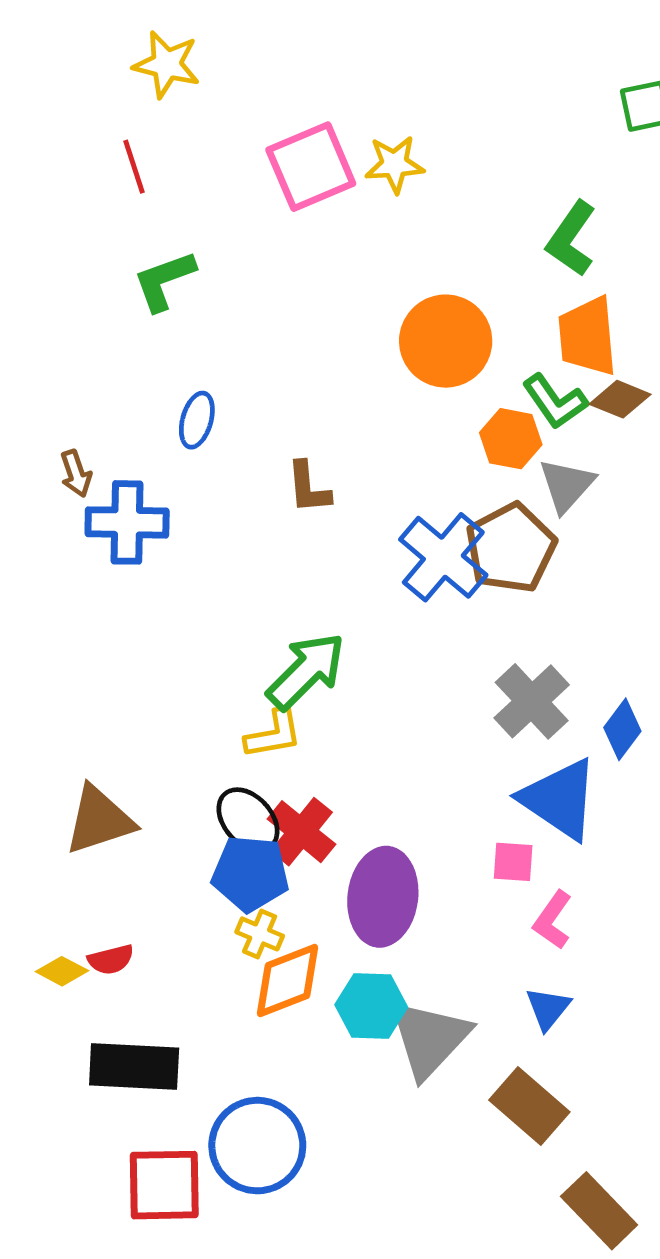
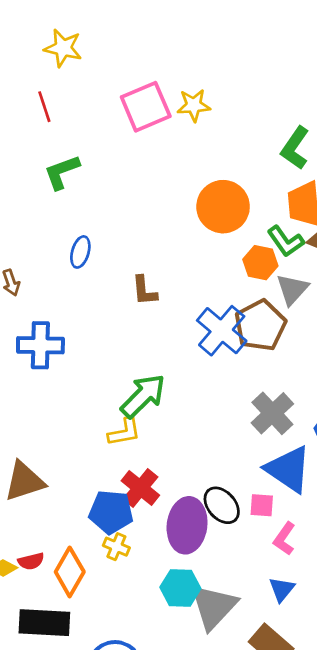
blue cross: (127, 522) -> (40, 345), moved
black ellipse: (248, 820) -> (222, 505), moved
orange diamond: (288, 980) -> (70, 572), moved, turned -39

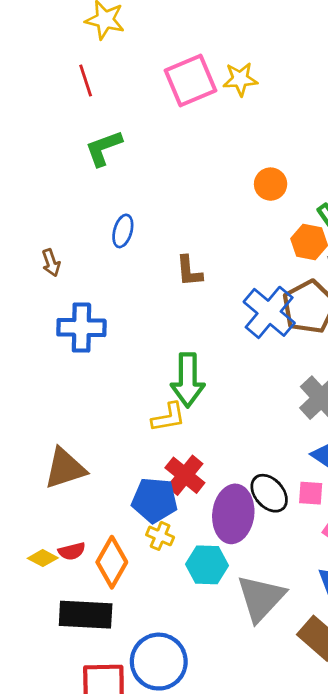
orange circle: (223, 207) -> (271, 184), size x0.6
green arrow: (143, 396) -> (188, 380), turned 135
cyan hexagon: (180, 588) -> (207, 565), moved

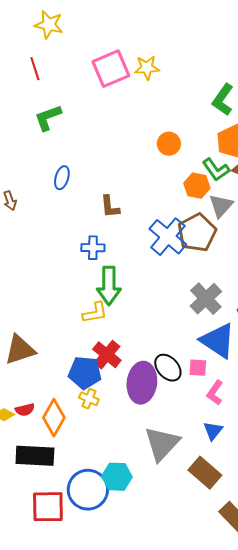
blue cross: (81, 328) -> (93, 248), moved, size x0.7
cyan hexagon: (207, 565) -> (117, 477), moved

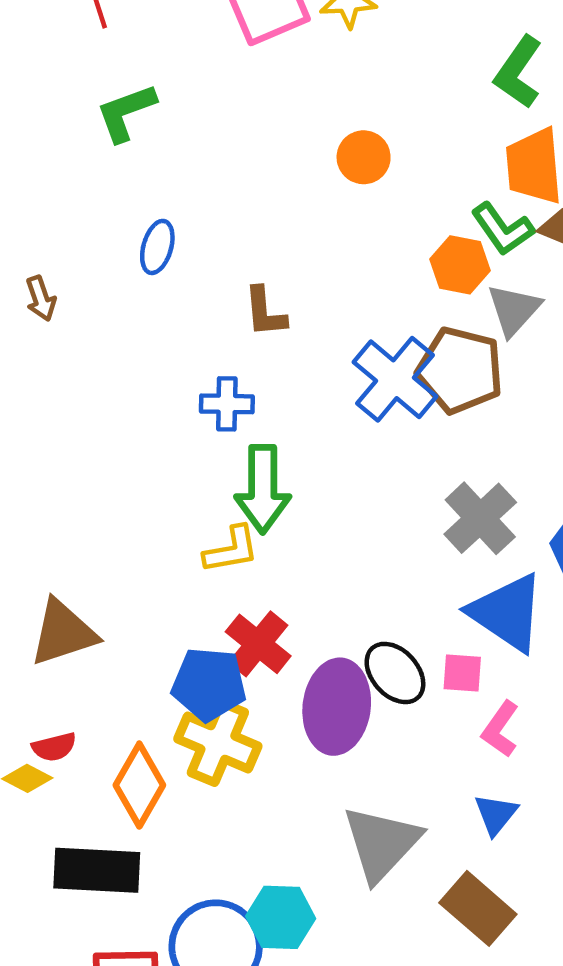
orange circle: (169, 144) -> (364, 157), moved
brown pentagon: (197, 233) -> (460, 370), turned -30
yellow cross: (89, 399) -> (218, 742), size x1.8
red semicircle: (25, 410) -> (54, 747), moved

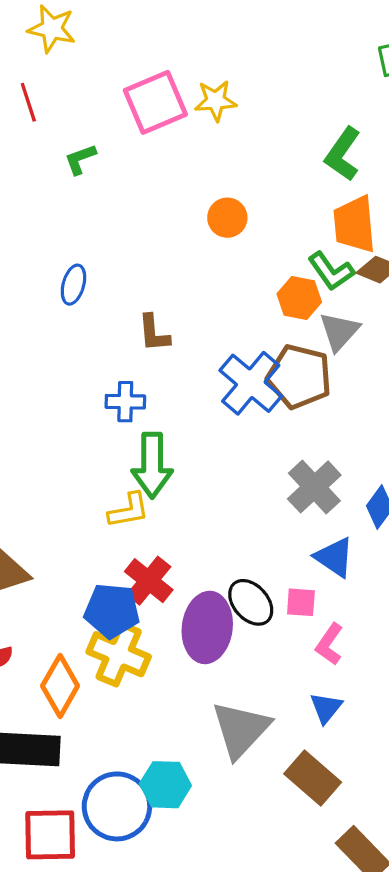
green L-shape: (126, 112) -> (80, 159), moved, size x0.7
blue triangle: (507, 612) -> (334, 557), size x0.7

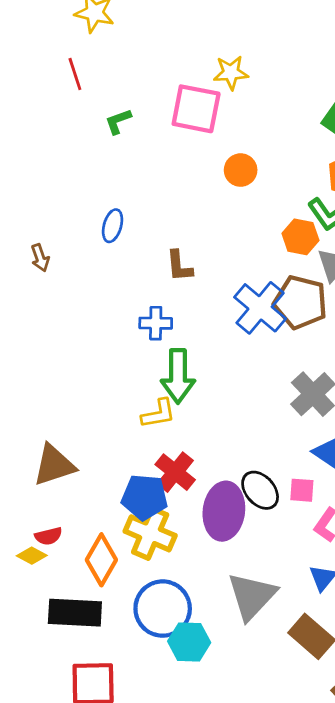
pink square: (155, 102) -> (196, 109), moved, turned 34
blue circle: (117, 806) -> (163, 609), moved

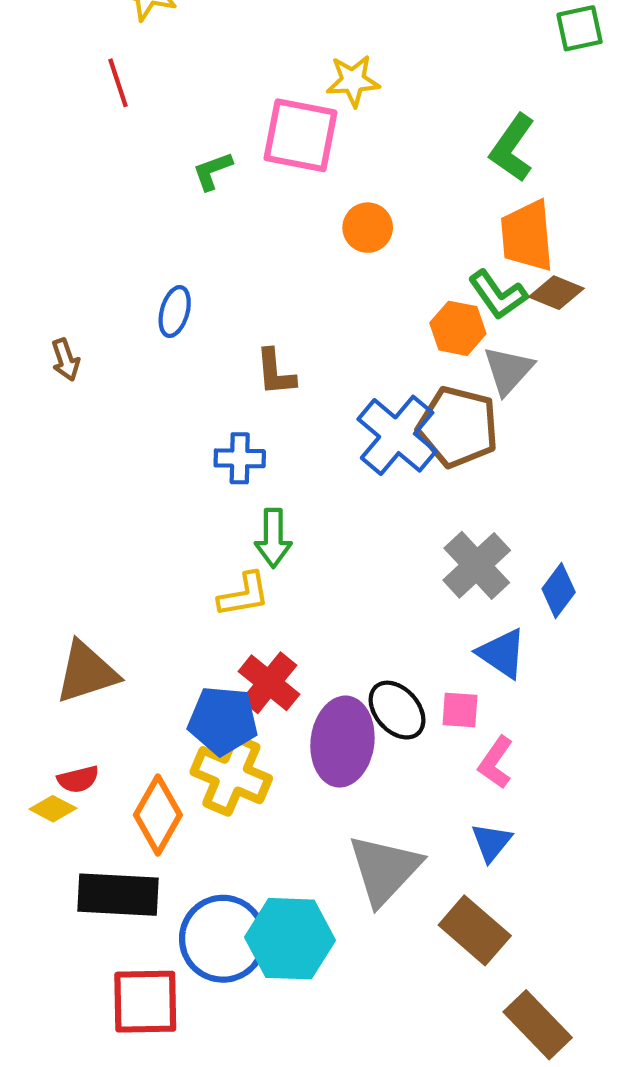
green L-shape: (118, 121) -> (212, 171), moved
green arrow: (178, 376) -> (273, 538), size x0.7
blue circle: (163, 609) -> (223, 939), moved
cyan hexagon: (189, 642) -> (290, 939), size x1.4

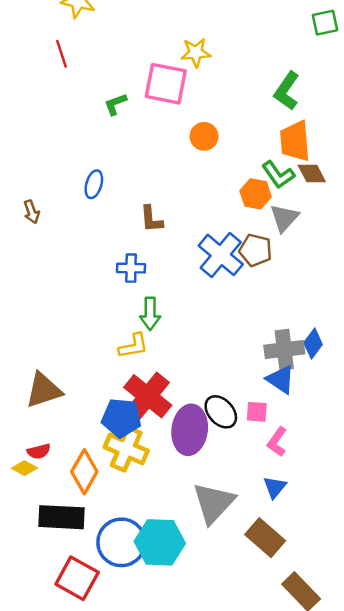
brown diamond: (556, 293) -> (312, 174), turned 40
brown pentagon: (458, 427) -> (256, 250), size x0.7
gray cross: (477, 565) -> (284, 350), moved, turned 36
red cross: (269, 683) -> (148, 396), size x1.4
red square: (145, 1002) -> (77, 578), turned 30

